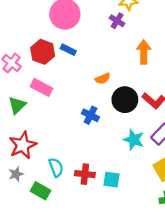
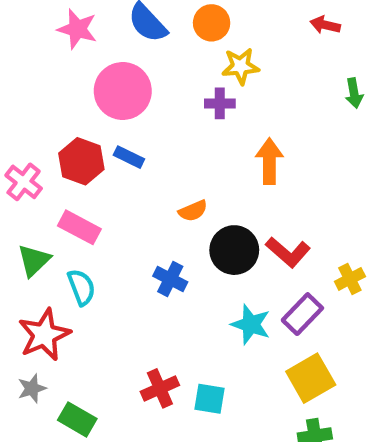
purple cross: (117, 21) -> (220, 103), turned -32
cyan semicircle: (56, 167) -> (81, 287), moved
red cross: (85, 174) -> (160, 388), turned -30

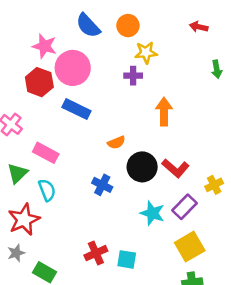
pink star: (77, 29) -> (44, 46), moved
blue rectangle: (129, 157) -> (77, 109), size x1.5
red hexagon: (81, 161) -> (39, 82), moved

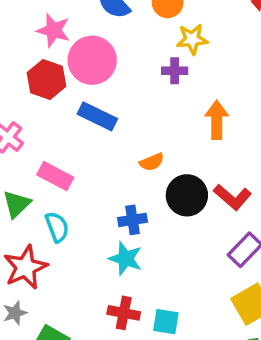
blue cross: (102, 185) -> (133, 220), turned -36
cyan star: (152, 213) -> (125, 259), moved
red cross: (96, 253) -> (124, 313), turned 35

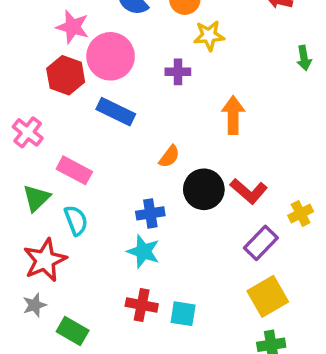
purple cross: (175, 71) -> (178, 72), moved
orange semicircle: (152, 162) -> (169, 156), turned -30

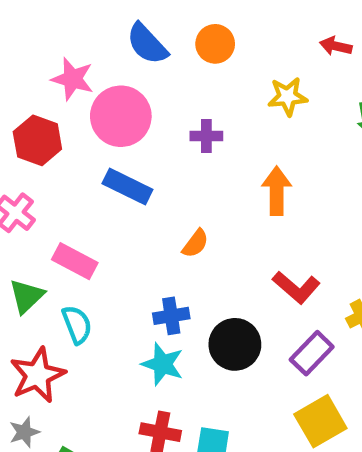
yellow star: (209, 36) -> (288, 97), moved
red hexagon: (66, 75) -> (37, 140), moved
black circle: (204, 189) -> (235, 344), moved

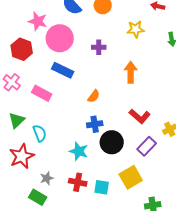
pink rectangle: (75, 261) -> (42, 93), moved
blue cross: (171, 316) -> (95, 124), moved
yellow square: (320, 421) -> (131, 177), moved
gray star: (24, 432) -> (47, 178), moved

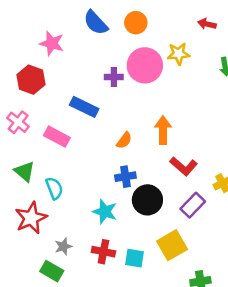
pink circle: (60, 38) -> (145, 65), moved
purple cross: (99, 47) -> (114, 77), moved
orange arrow: (131, 72) -> (163, 130), moved
green triangle: (17, 120) -> (25, 171), turned -36

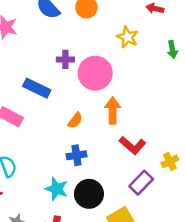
yellow star: (178, 54) -> (128, 37), turned 30
pink circle: (145, 65) -> (95, 73), moved
black circle: (147, 200) -> (89, 194), moved

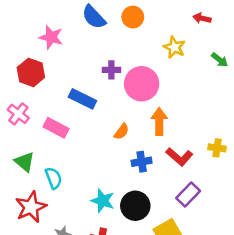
green arrow: (172, 50) -> (220, 60), turned -42
blue cross: (77, 155) -> (142, 162), moved
yellow cross: (170, 161) -> (217, 148), moved, turned 35

